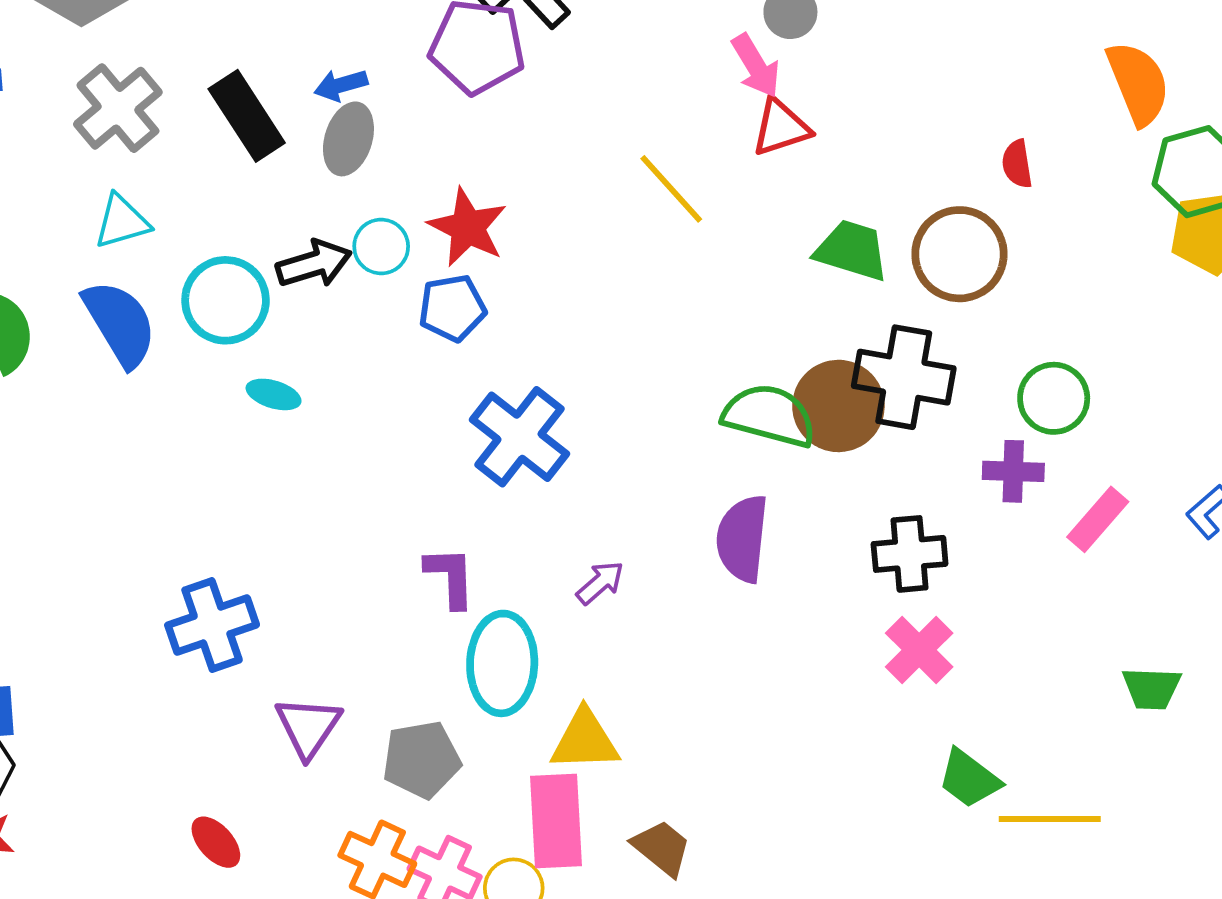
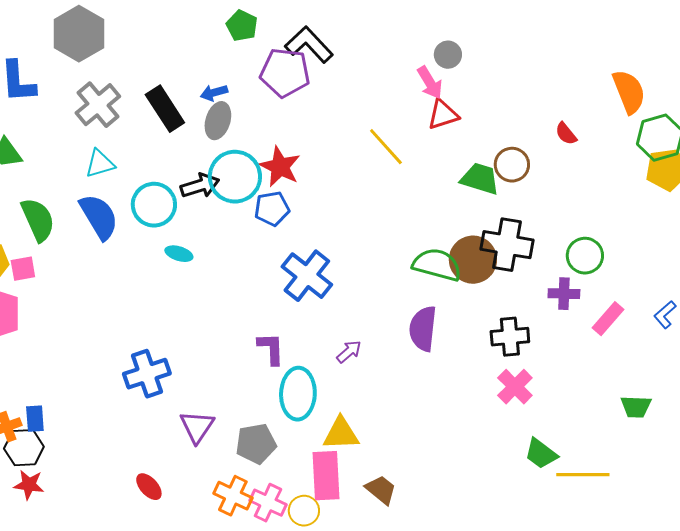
red semicircle: (1017, 164) -> (566, 134), turned -30
cyan circle: (381, 247) -> (235, 177), size x1.8
brown circle: (959, 254) -> (512, 165), moved, size x0.7

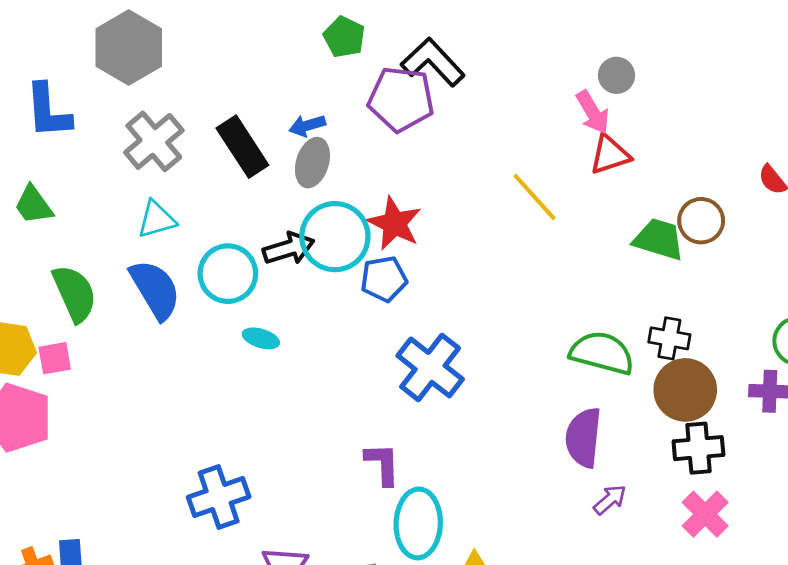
black cross: (507, 245) -> (669, 338), moved, size x0.6
brown circle: (473, 260) -> (685, 390), moved
purple arrow: (349, 352) -> (610, 500), moved

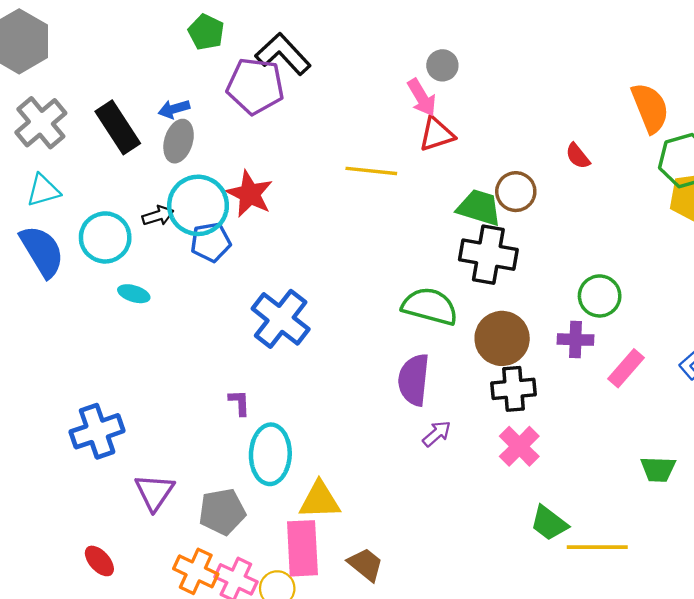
yellow line: (535, 197) -> (371, 171), turned -42
black arrow: (289, 248) -> (158, 216), size x0.7
blue pentagon: (384, 279) -> (211, 242), moved
black cross: (669, 338) -> (488, 255), moved, size x1.6
purple L-shape: (383, 464) -> (239, 403), size x0.7

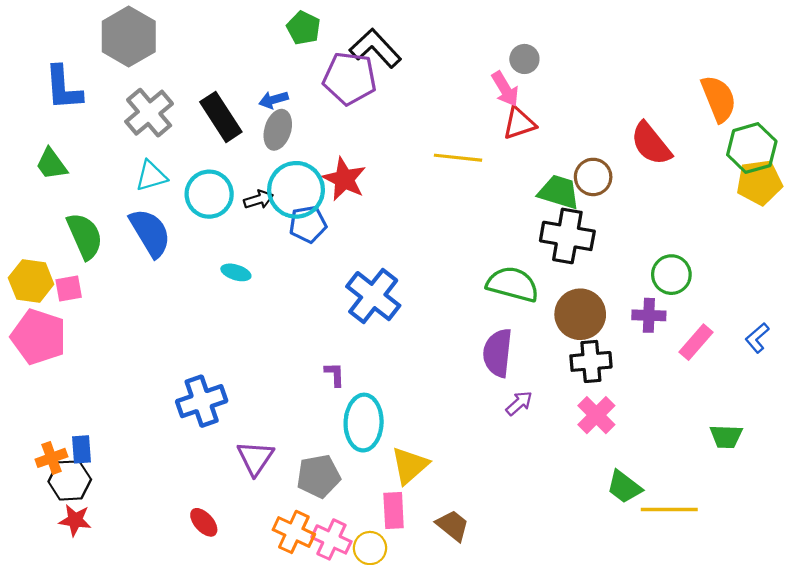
red semicircle: (578, 156) -> (651, 144), size x1.8
cyan circle: (105, 237) -> (209, 194), moved
yellow triangle: (320, 500) -> (410, 465), turned -39
pink rectangle: (302, 548) -> (394, 511), size x0.7

